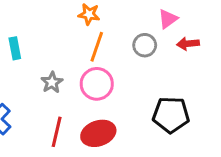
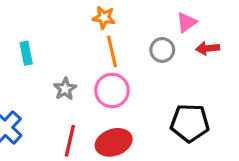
orange line: (97, 47) -> (112, 52), turned -32

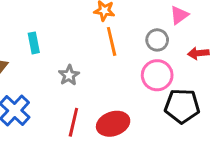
red arrow: (208, 48) -> (198, 53), moved
pink circle: (112, 90) -> (157, 75), moved

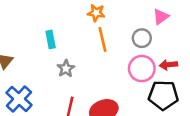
cyan rectangle: (34, 43) -> (51, 39), moved
red arrow: (198, 53) -> (168, 65), moved

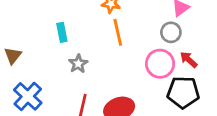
gray circle: (142, 38) -> (171, 32), moved
red arrow: (168, 65) -> (189, 60), turned 48

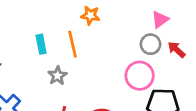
orange line: (118, 32) -> (73, 44), moved
red arrow: (189, 60) -> (177, 50), moved

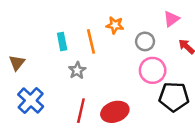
orange star: (90, 15) -> (115, 25), moved
gray circle: (151, 44) -> (145, 41), moved

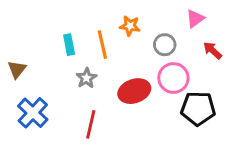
red ellipse: (115, 112) -> (134, 91), moved

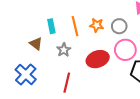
orange star: (130, 26) -> (97, 25), moved
brown triangle: (17, 69) -> (36, 44), moved, turned -32

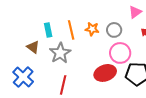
gray star: (64, 50) -> (60, 53), size x1.5
red ellipse: (98, 59) -> (105, 73), moved

